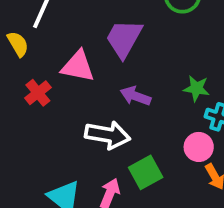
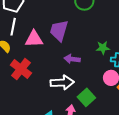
pink triangle: (78, 66) -> (34, 39), moved
red cross: (38, 93) -> (21, 69), size x1.5

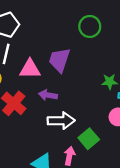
purple arrow: (72, 59) -> (48, 95), moved

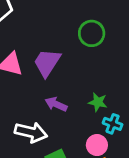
purple arrow: (48, 95) -> (56, 104), moved

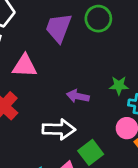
purple trapezoid: (47, 63) -> (59, 28), moved

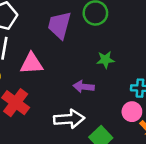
green star: (119, 86) -> (105, 60), moved

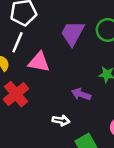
white arrow: (69, 119) -> (61, 120), size x0.6

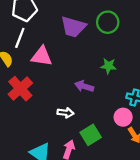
purple trapezoid: (73, 33) -> (73, 27), turned -100

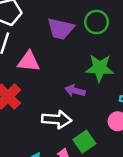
green star: (108, 66) -> (100, 68), size x1.6
white arrow: (65, 113) -> (57, 120), size x1.6

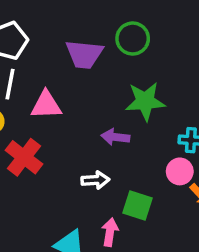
white arrow: (57, 120) -> (95, 180), size x0.7
green square: (84, 142) -> (137, 205), turned -30

